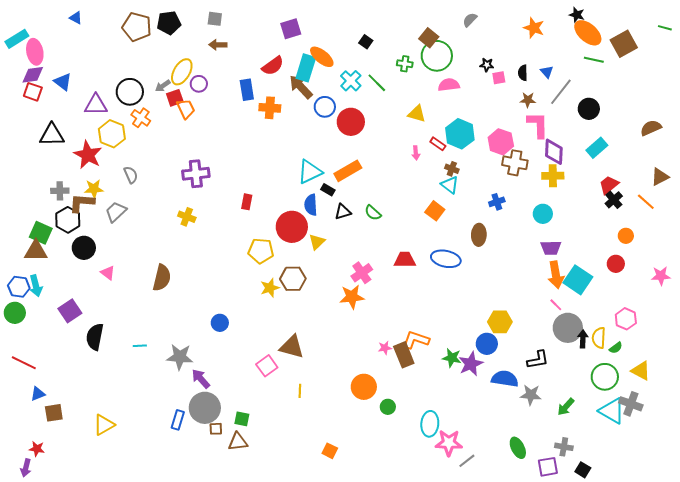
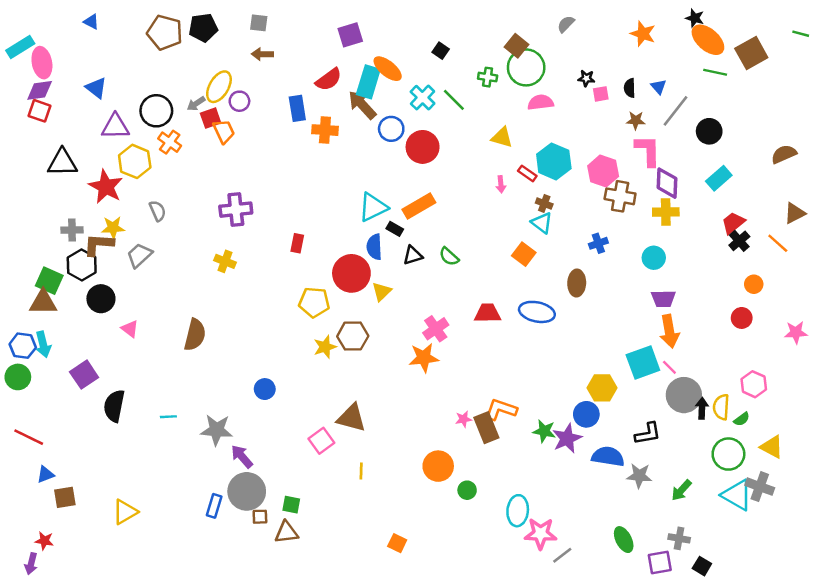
blue triangle: (63, 82) -> (96, 88), moved
cyan square: (578, 280) -> (643, 363), moved, turned 36

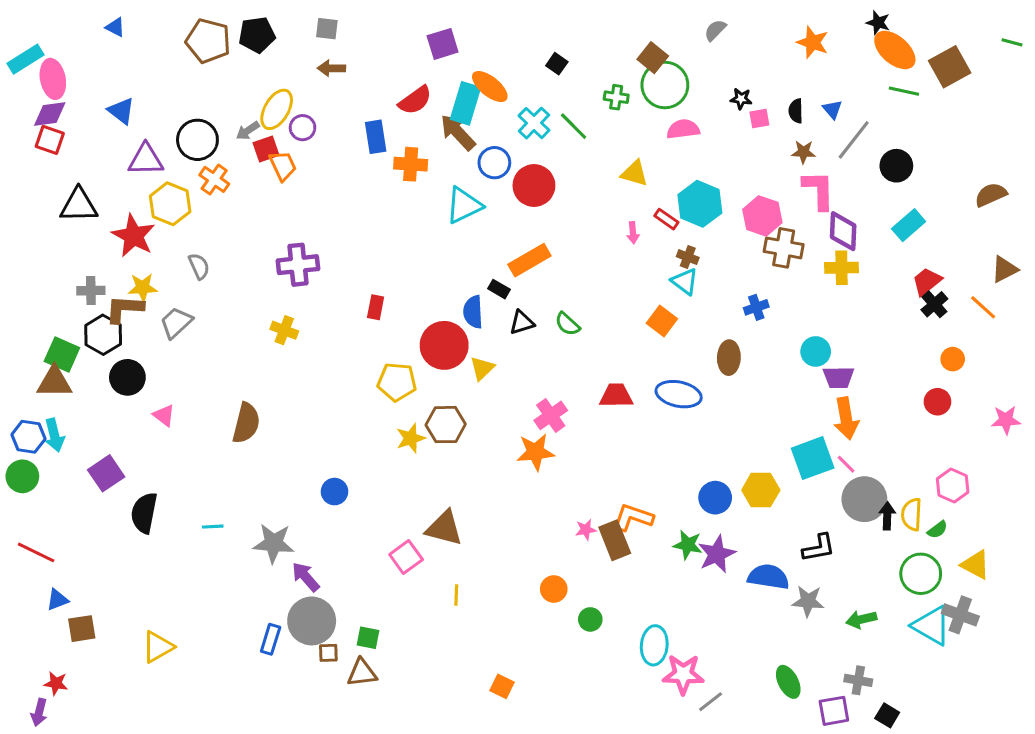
cyan triangle: (373, 207) -> (464, 205), moved
cyan circle: (654, 258) -> (816, 351), moved
blue circle: (586, 414) -> (715, 498), moved
orange circle: (438, 466) -> (554, 589), size x0.7
green arrow: (681, 490) -> (861, 619), turned 35

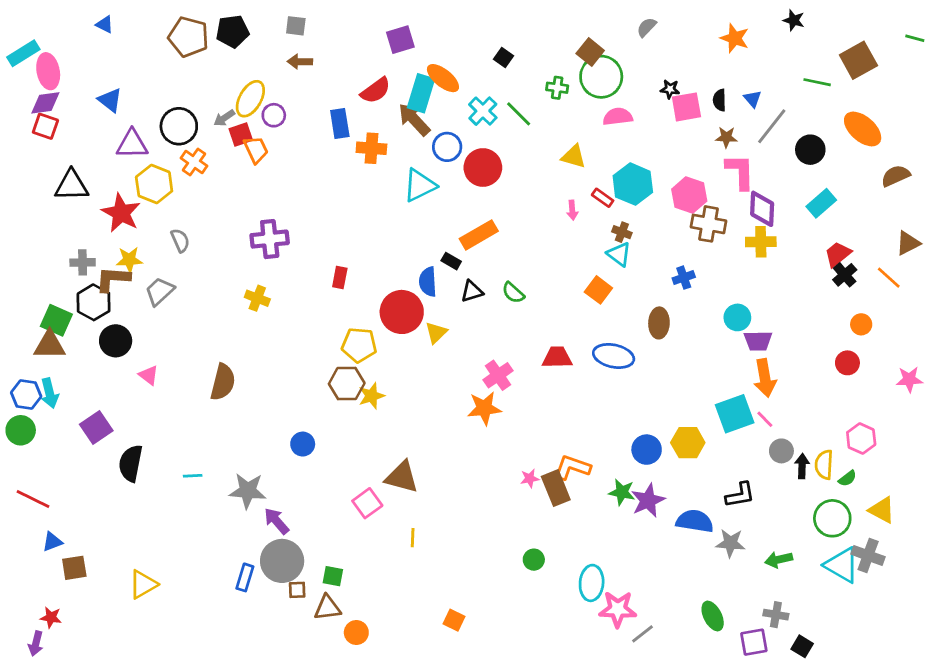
orange ellipse: (895, 50) -> (863, 129), moved
pink square: (759, 119) -> (686, 107), size x1.6
brown hexagon: (446, 425) -> (347, 384), moved
gray circle: (864, 499) -> (781, 451), size x0.6
orange circle: (554, 589) -> (356, 633), moved

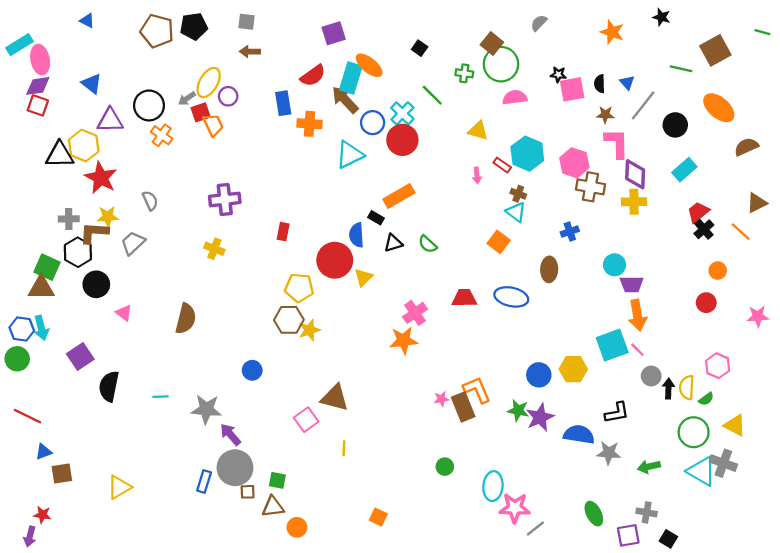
cyan cross: (483, 111) -> (402, 113), moved
yellow hexagon: (154, 184) -> (84, 146), moved
orange L-shape: (572, 467) -> (477, 390), turned 48

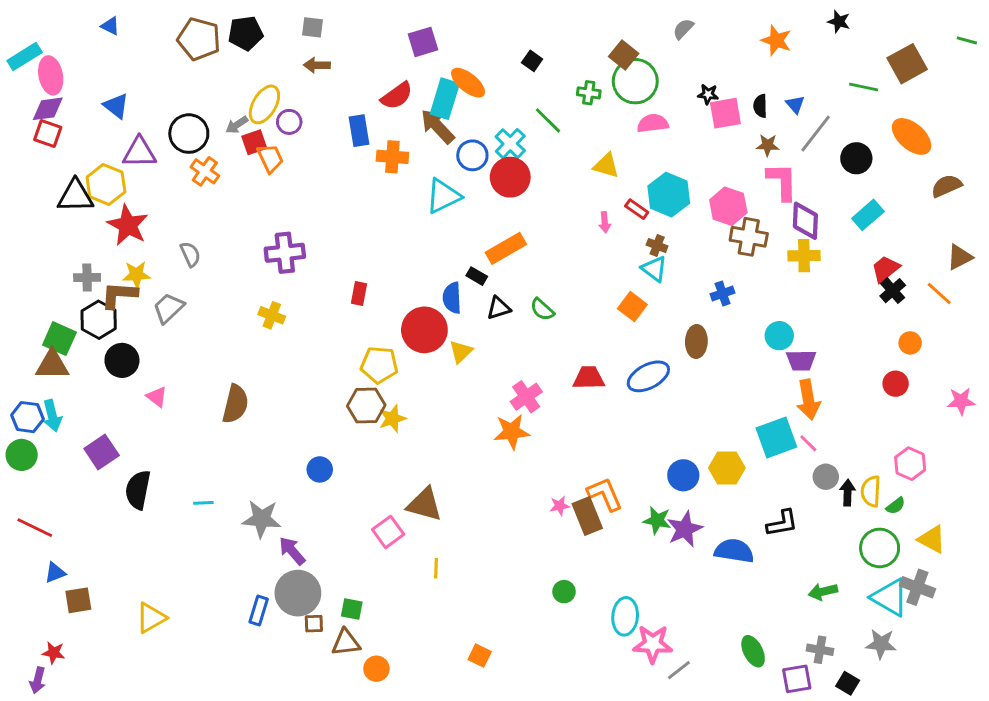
blue ellipse: (511, 297) -> (648, 376), turned -40
gray star: (609, 453) -> (881, 644), moved

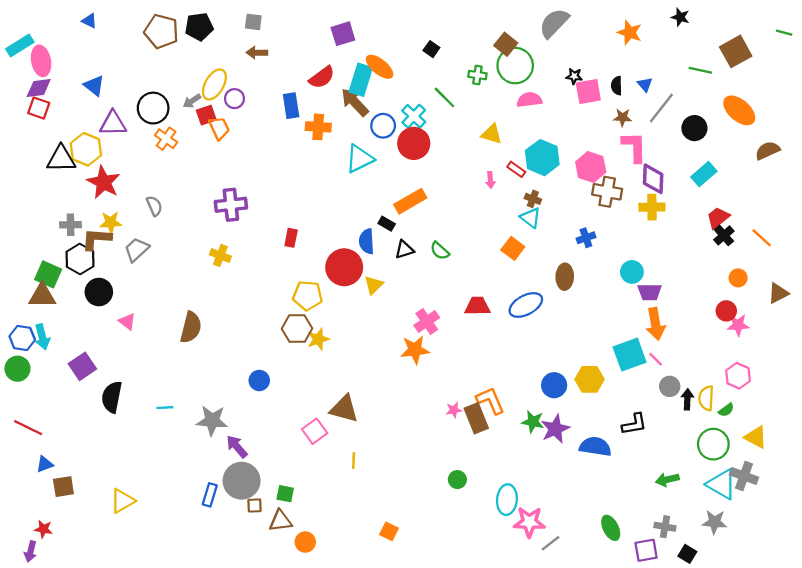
gray semicircle: (683, 29) -> (554, 23), size x1.8
brown triangle: (960, 257) -> (778, 293), moved
pink star: (961, 401) -> (738, 325), moved

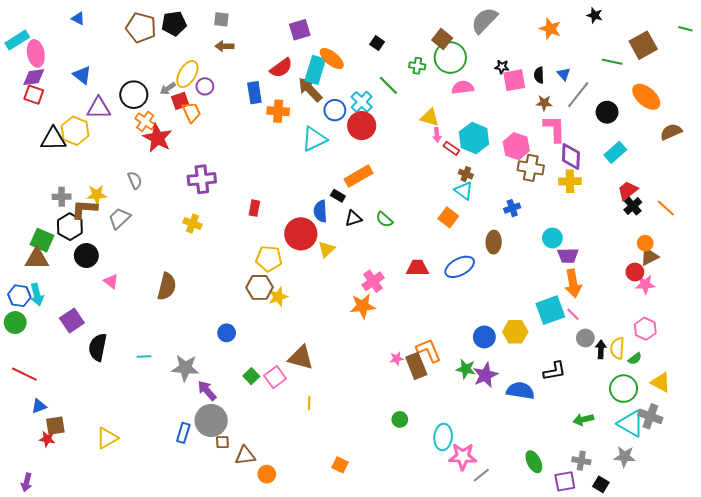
pink arrow: (490, 180) -> (437, 135), moved
red star: (104, 182) -> (157, 138), moved
brown triangle: (778, 293) -> (649, 257), moved
green square: (285, 494) -> (251, 376), moved, turned 35
red star: (43, 529) -> (47, 439), moved

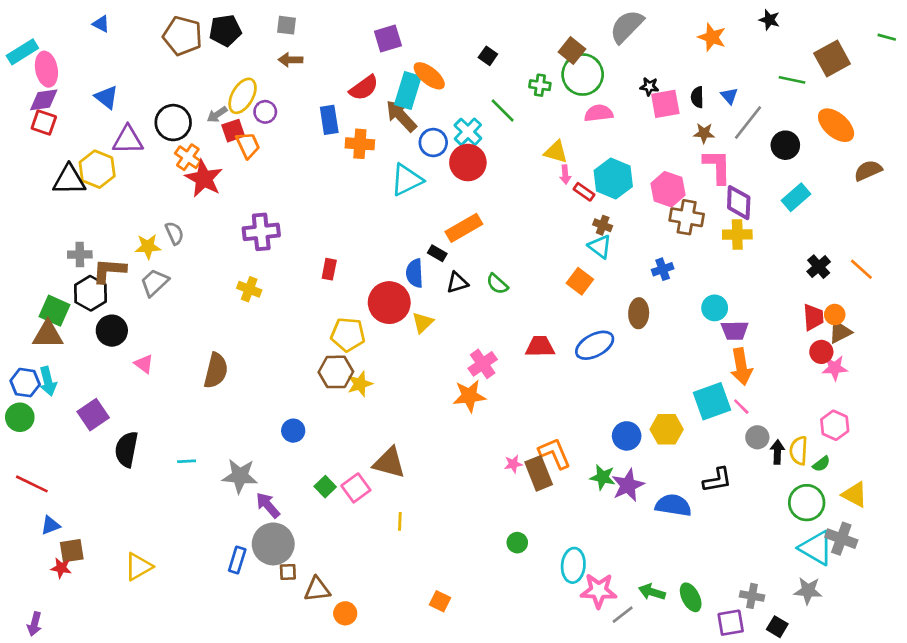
red trapezoid: (628, 191) -> (813, 317), moved, turned 125
yellow star: (97, 195) -> (148, 247), moved
green arrow: (583, 419) -> (652, 592), moved, turned 30

